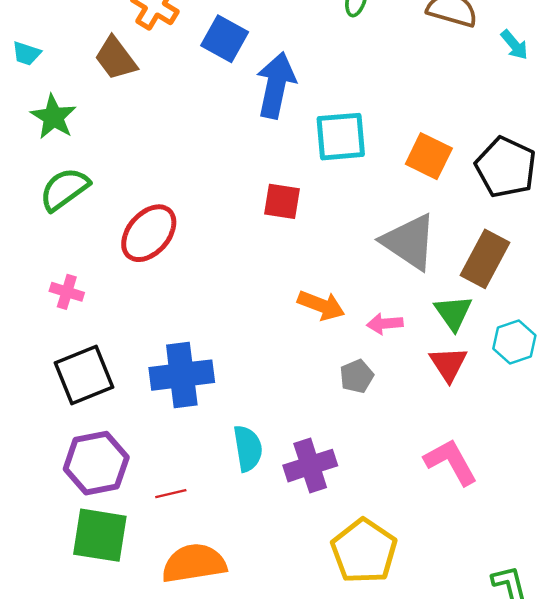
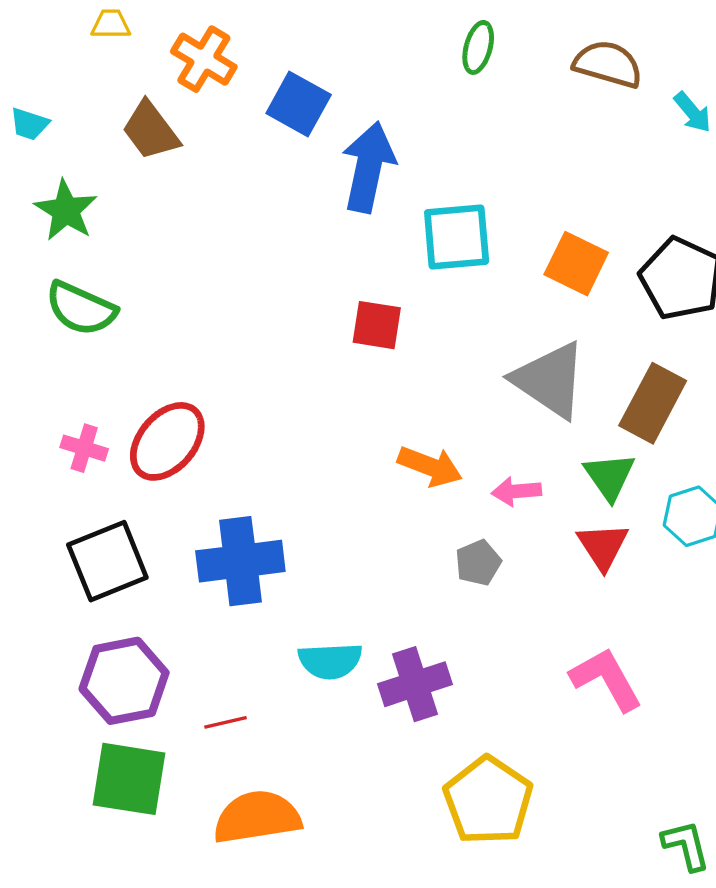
green semicircle: (64, 189) -> (81, 308), turned -120
red ellipse: (149, 233) -> (167, 441), moved
cyan semicircle: (248, 448) -> (330, 661), turned 96

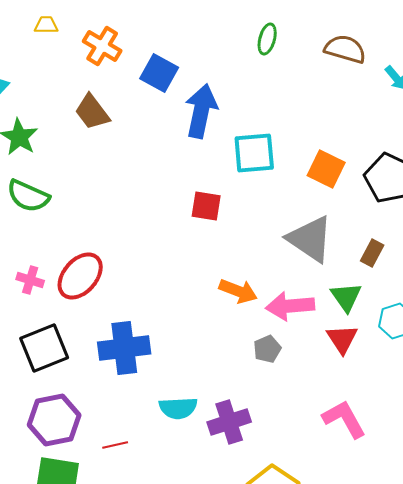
brown trapezoid: (151, 131) -> (92, 112), moved
brown rectangle: (653, 403) -> (372, 253), size x0.6
pink arrow: (516, 491) -> (290, 306), size x1.6

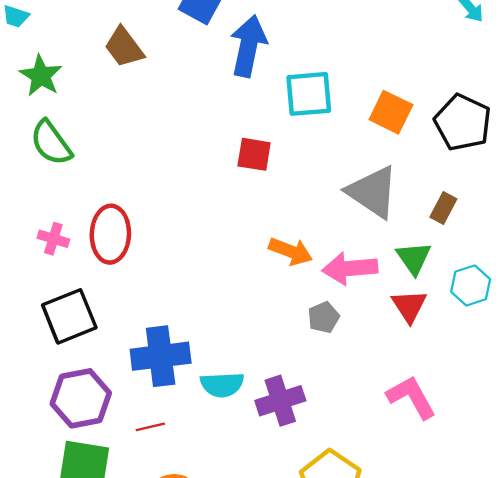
green semicircle: (28, 196) -> (51, 143), turned 30
red ellipse: (80, 276) -> (110, 234), turned -39
blue cross: (124, 348) -> (161, 356), moved

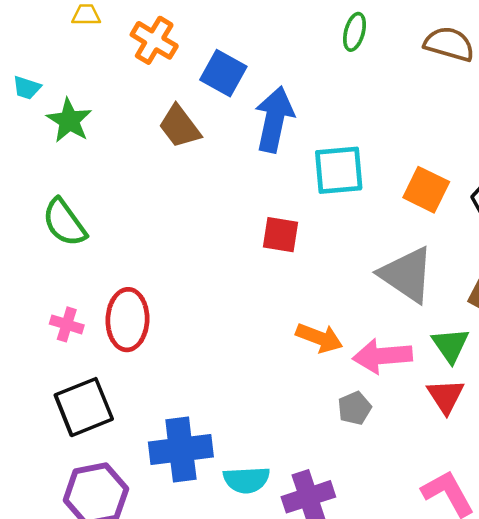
brown trapezoid: (124, 47) -> (180, 127), moved
green star: (41, 76) -> (69, 120), moved

